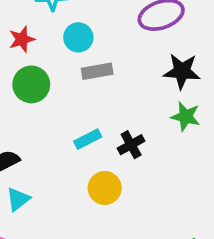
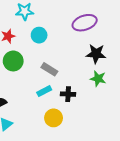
gray rectangle: (97, 71) -> (49, 69), moved, turned 42
black cross: (131, 145) -> (68, 94), turned 32

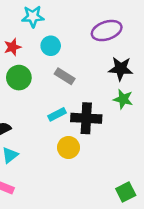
gray rectangle: (49, 69) -> (65, 76), moved
black cross: (68, 94) -> (86, 118), size x1.6

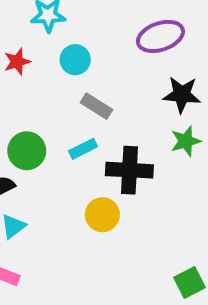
green circle: (19, 78) -> (27, 151), moved
green star: (123, 99) -> (186, 141), turned -30
cyan rectangle: (57, 114) -> (83, 149), moved

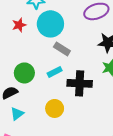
cyan circle: (75, 60) -> (50, 24), size x1.6
yellow circle: (102, 215) -> (55, 108), moved

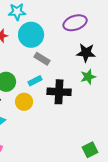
yellow circle: (55, 108) -> (24, 102), moved

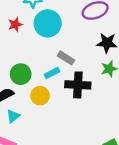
gray rectangle: (42, 59) -> (66, 58), moved

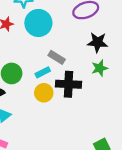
yellow circle: (40, 96) -> (44, 93), moved

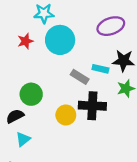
cyan rectangle: (43, 72) -> (100, 69), moved, turned 40

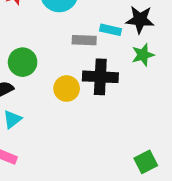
gray rectangle: (80, 77) -> (84, 40), turned -30

